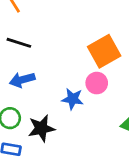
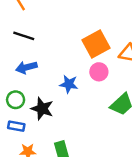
pink circle: (97, 83) -> (99, 72), moved
black star: (41, 128) -> (42, 109), turned 30

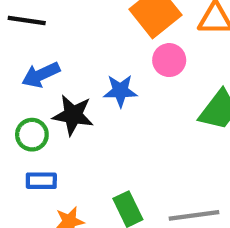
black star: (42, 109) -> (73, 115), moved

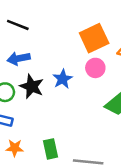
blue star: (120, 91) -> (63, 79), turned 30

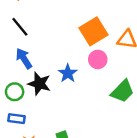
black line: (18, 25) -> (20, 27), turned 35
blue arrow: (18, 58) -> (24, 58), turned 75

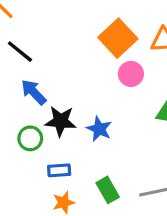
blue star: (68, 73) -> (99, 129), moved
blue rectangle: (17, 119) -> (59, 170), moved

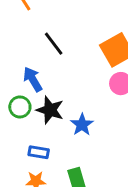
black line: (20, 52) -> (54, 44), moved
green circle: (30, 138) -> (20, 107), moved

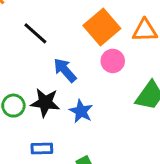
blue arrow: (33, 79) -> (65, 70), moved

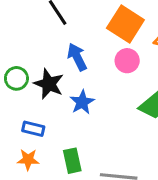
orange square: (102, 27) -> (125, 24), turned -32

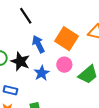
orange square: (125, 24) -> (67, 39), moved
pink circle: (127, 61) -> (64, 65), moved

